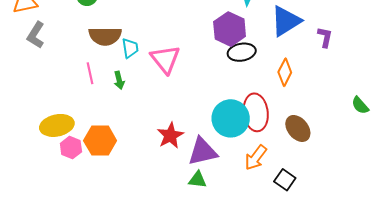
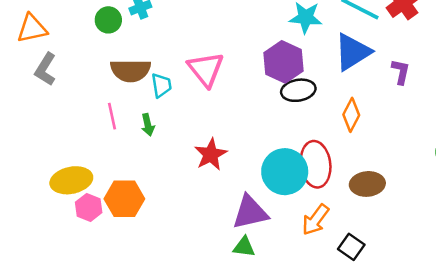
pink triangle: (165, 59) -> (206, 69), moved
brown ellipse: (298, 128) -> (367, 184), turned -56
red star: (170, 136) -> (211, 154), moved

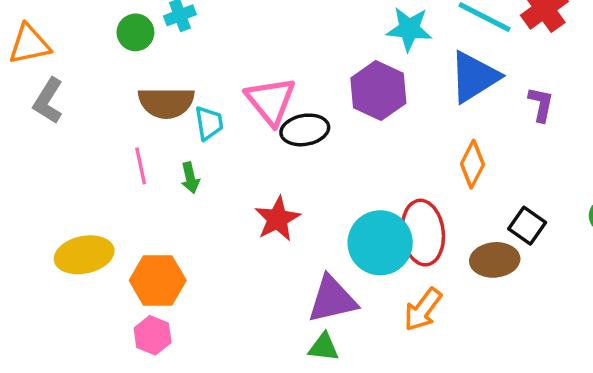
black ellipse: (298, 90) -> (305, 130), moved
pink hexagon: (89, 207) -> (153, 335), moved
black square: (351, 247) -> (527, 226), moved

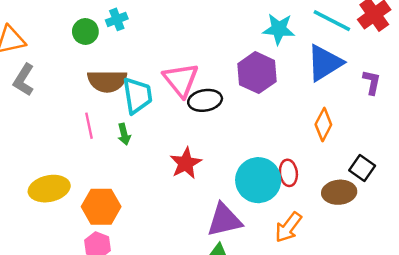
cyan trapezoid: (209, 123) -> (137, 96), size x1.5
red ellipse: (423, 233) -> (288, 173), size x0.6

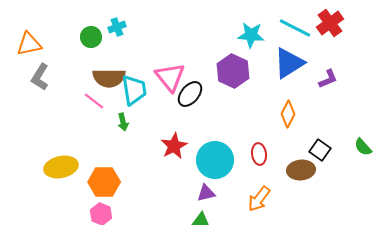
purple L-shape: (372, 82) -> (328, 79), turned 55
black ellipse: (205, 100) -> (190, 94), turned -40
pink line: (89, 126) -> (94, 101), moved, turned -40
cyan circle: (258, 180) -> (215, 160), moved
purple triangle: (224, 220) -> (206, 193), size x0.6

